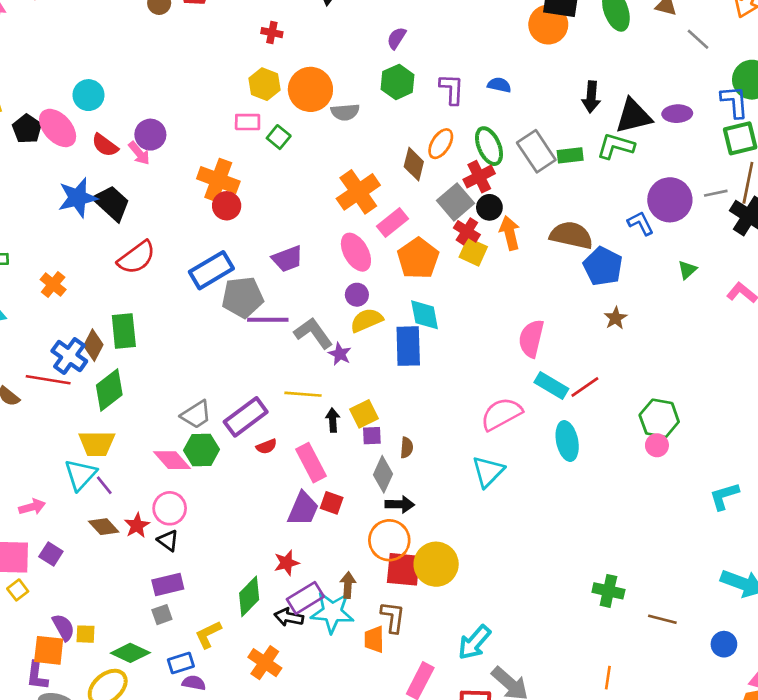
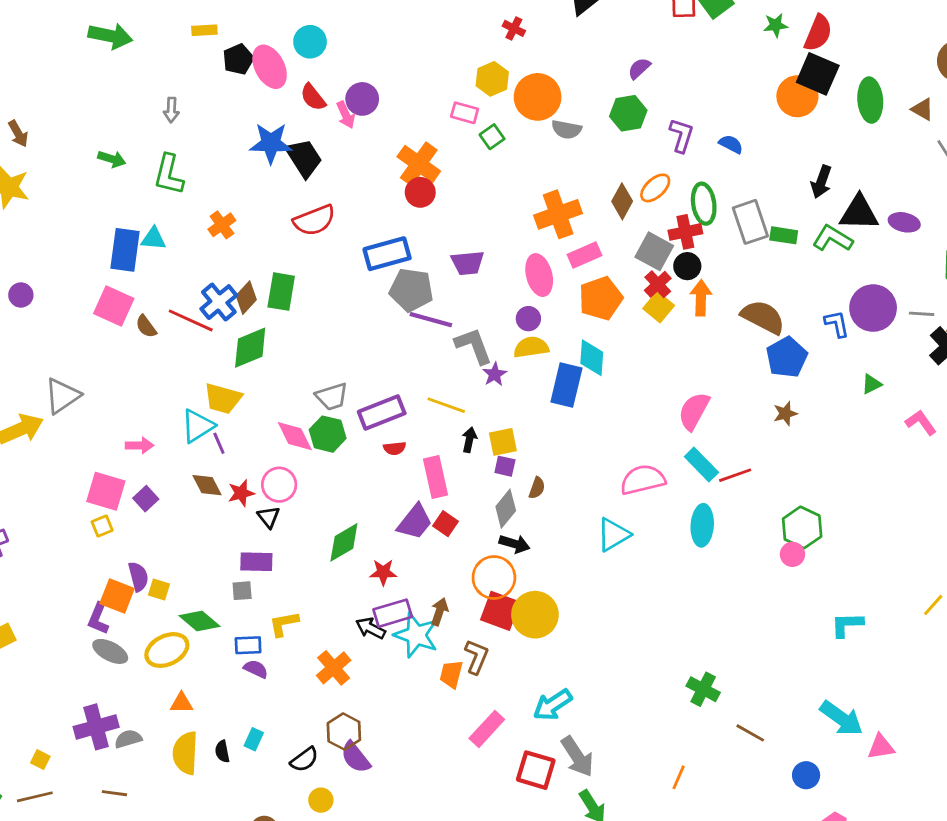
gray square: (455, 202) -> (654, 251), turned -36
green diamond: (249, 596) -> (344, 542), moved

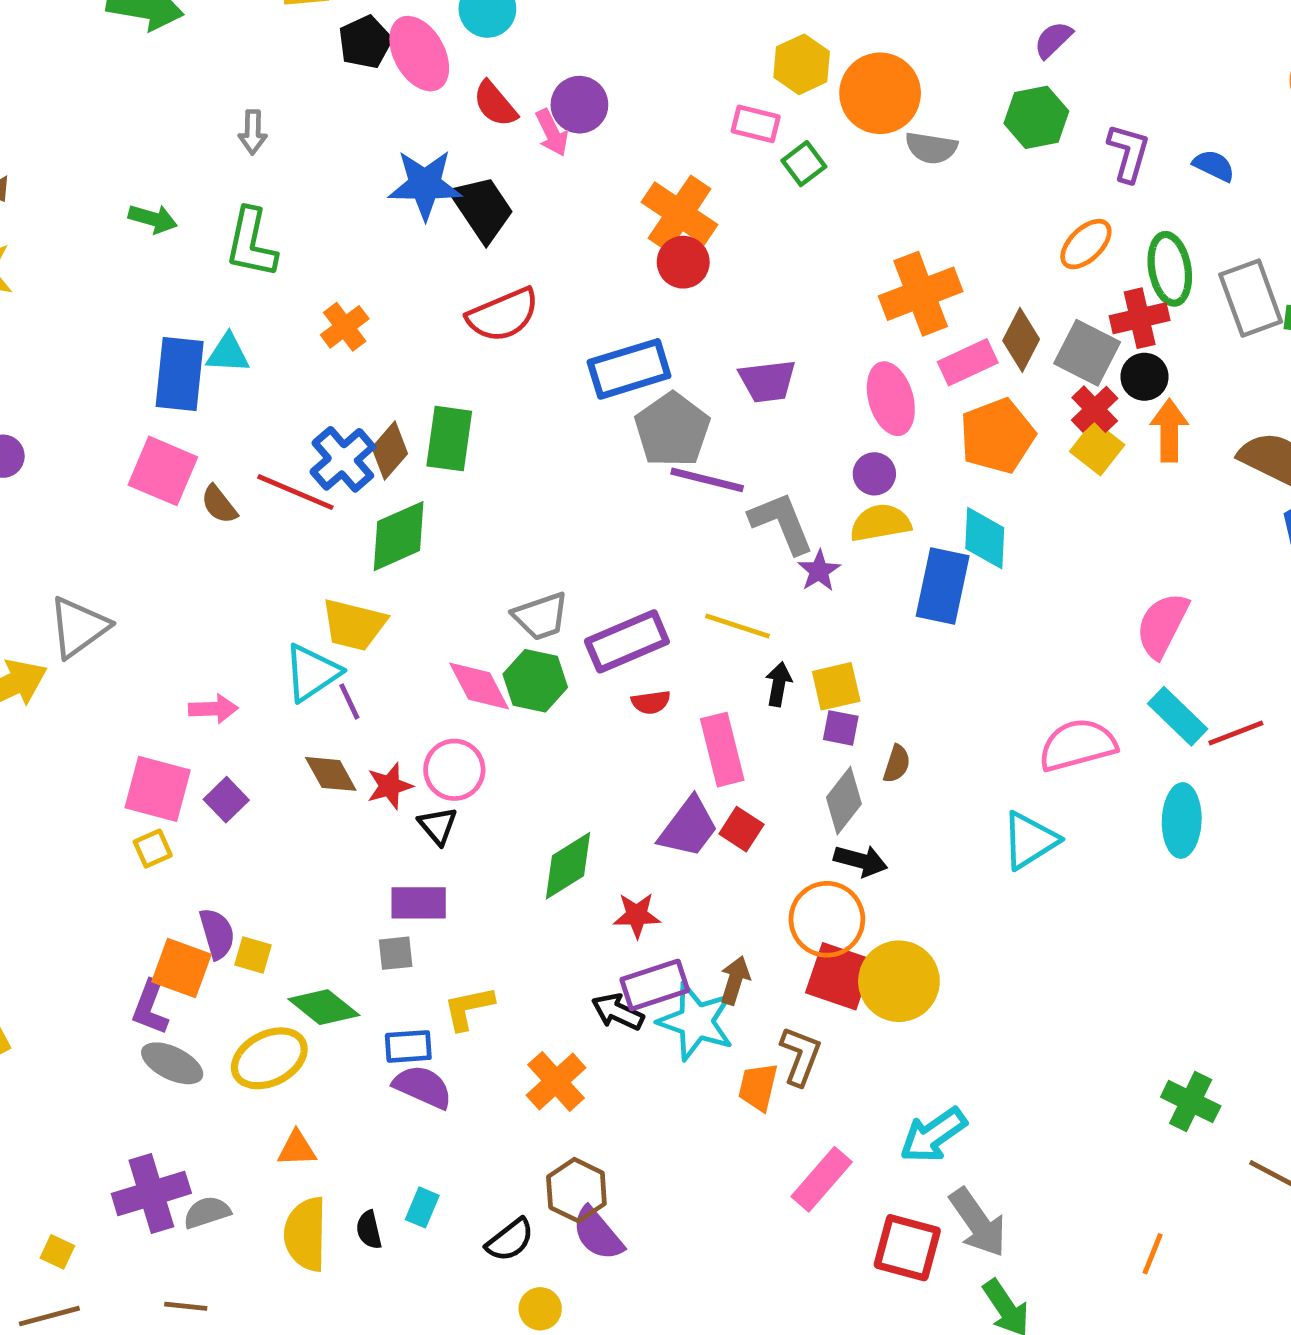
brown diamond: (622, 201) -> (1021, 340), moved
gray pentagon: (411, 290) -> (672, 430), turned 30
purple semicircle: (256, 669) -> (423, 1087), size x1.4

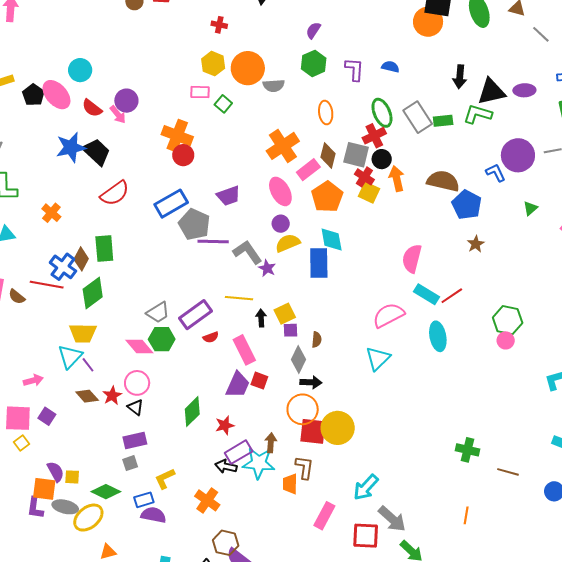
orange ellipse: (1086, 244) -> (326, 112), moved, turned -40
gray ellipse: (172, 1063) -> (65, 507), moved

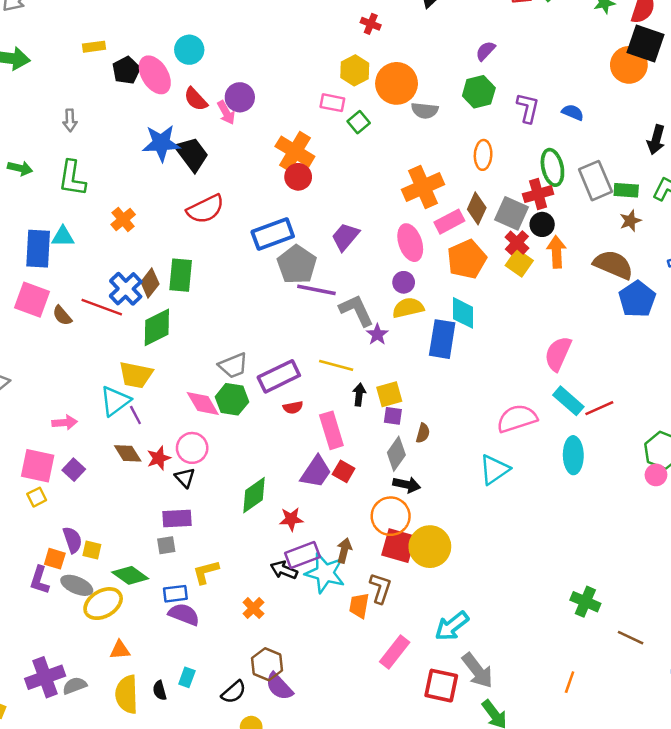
purple trapezoid: (229, 196) -> (345, 237), turned 140
brown star: (476, 244) -> (630, 221), moved
orange square: (44, 489) -> (55, 559), size x0.7
orange cross: (207, 500) -> (253, 608), size x0.7

